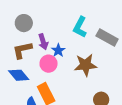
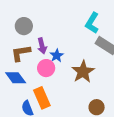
cyan L-shape: (80, 27) -> (92, 23), moved
brown star: (86, 65) -> (83, 72), turned -30

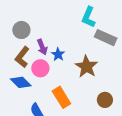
brown L-shape: (21, 53) -> (22, 57), turned -35
pink circle: (46, 68) -> (40, 68), moved
orange rectangle: (42, 98) -> (61, 97), moved

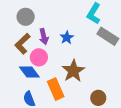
blue star: (58, 54) -> (67, 38), moved
brown star: (86, 67) -> (73, 71), moved
blue diamond: (21, 82) -> (29, 72), moved

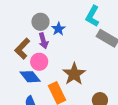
gray circle: (26, 17) -> (40, 22), moved
blue star: (67, 38) -> (58, 29), moved

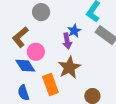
blue star: (58, 29) -> (74, 31), moved
purple arrow: (43, 41) -> (67, 41), moved

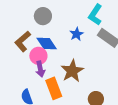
purple arrow: (67, 41) -> (40, 69), moved
blue diamond: (25, 66) -> (47, 44), moved

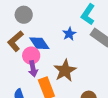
gray circle: (43, 16) -> (24, 15), moved

